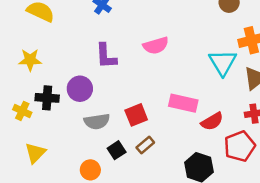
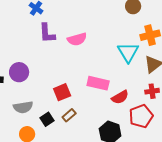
purple L-shape: (106, 56) -> (47, 33), moved
gray semicircle: (97, 121) -> (23, 107), moved

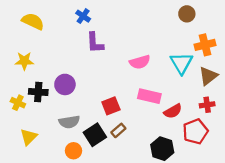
pink semicircle: (77, 39) -> (140, 62), moved
black square: (47, 119) -> (95, 135), size x1.5

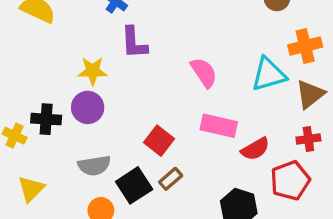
yellow star: (24, 61) -> (93, 71), moved
pink semicircle: (140, 62) -> (204, 73), turned -108
cyan triangle: (181, 63) -> (269, 74), turned 45
red square: (111, 106) -> (159, 141), turned -30

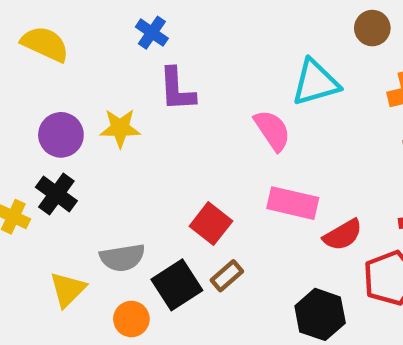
cyan triangle: (269, 74) -> (316, 83), moved
purple circle: (88, 107) -> (61, 135), moved
black cross: (46, 119) -> (56, 194), turned 32
yellow triangle: (31, 189) -> (68, 289), moved

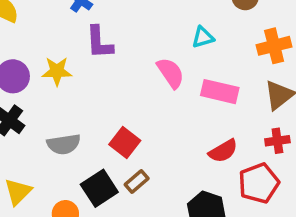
cyan triangle: (316, 83) -> (203, 37), size x0.6
pink rectangle: (293, 203) -> (220, 92), moved
gray semicircle: (122, 258) -> (64, 144), moved

